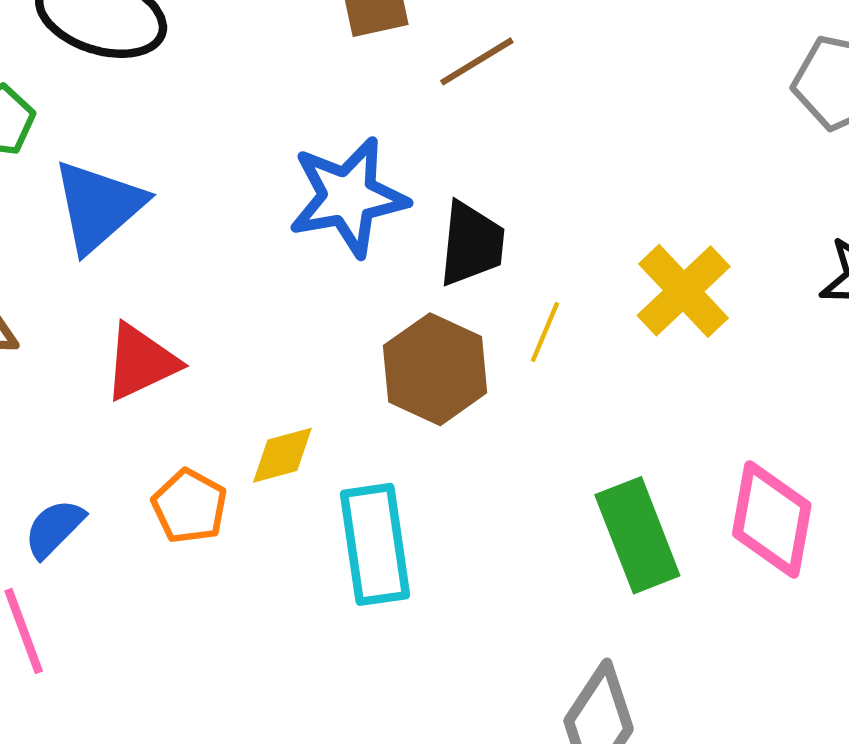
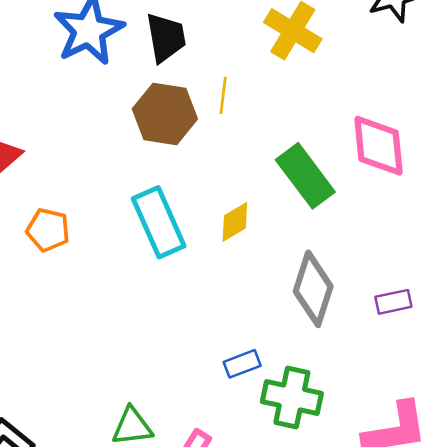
yellow line: (545, 332) -> (223, 95), moved
yellow diamond: (282, 455) -> (235, 222), moved

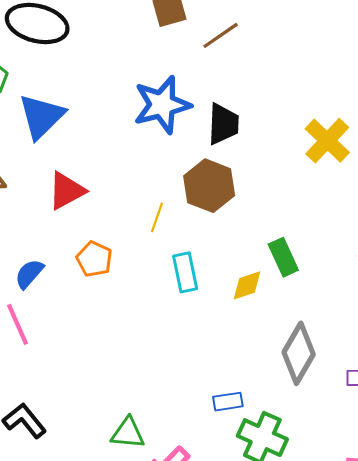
yellow line: (223, 95) -> (157, 217), moved
green rectangle: (305, 176) -> (283, 257), moved, size x0.7
cyan rectangle: (159, 222) -> (185, 272), size x0.7

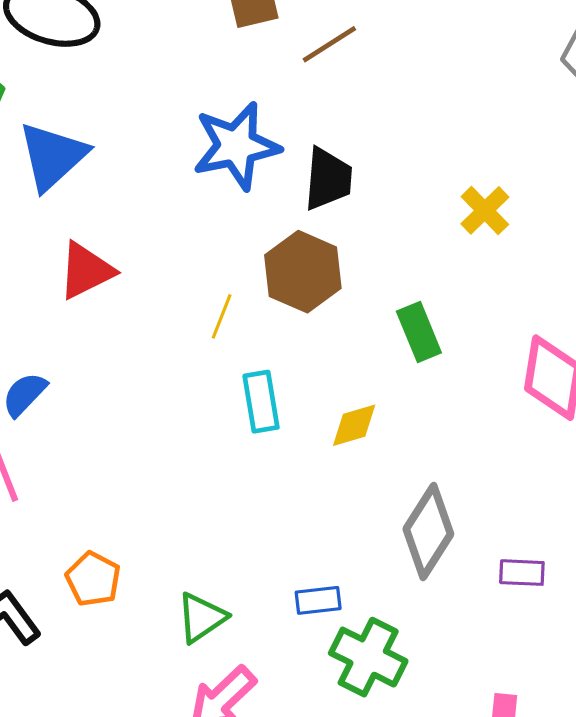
yellow cross: (327, 141) -> (485, 210), size x0.7
green rectangle: (283, 257) -> (419, 332), moved
orange pentagon: (94, 259) -> (93, 579), moved
green triangle: (128, 433) -> (201, 618), moved, turned -42

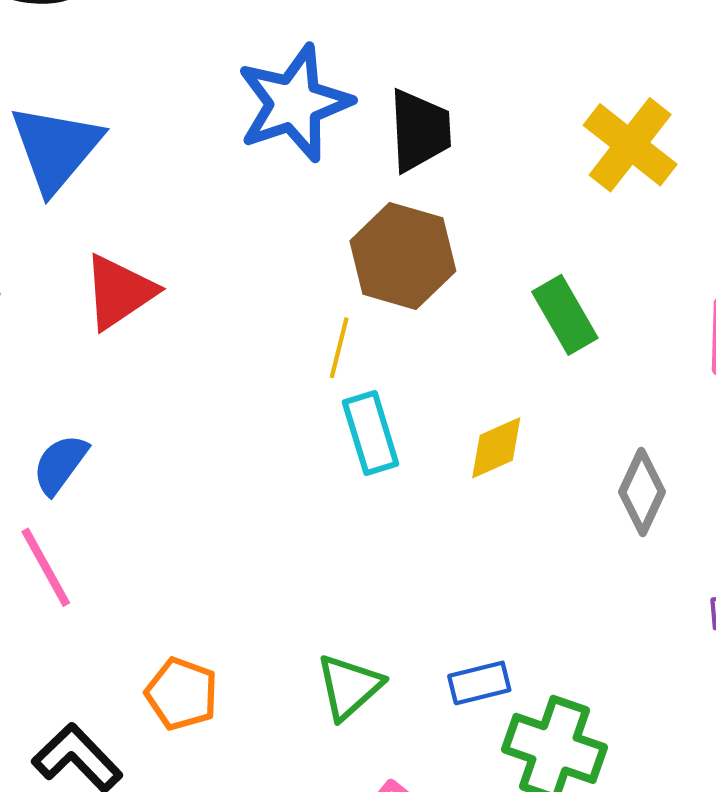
yellow cross: (485, 210) -> (630, 145), size x1.4
yellow line: (222, 316) -> (339, 348), moved
gray diamond: (428, 531) -> (642, 492), moved, size x0.7
green triangle: (201, 618) -> (349, 687), moved

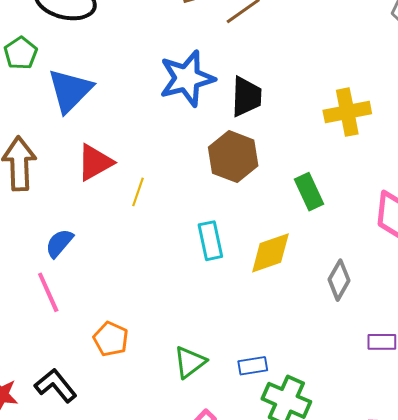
yellow cross: (630, 145) -> (347, 112), turned 36
yellow line: (339, 348) -> (138, 192), moved
yellow diamond: (496, 448) -> (270, 253), size x1.4
orange pentagon: (182, 694) -> (111, 339), moved

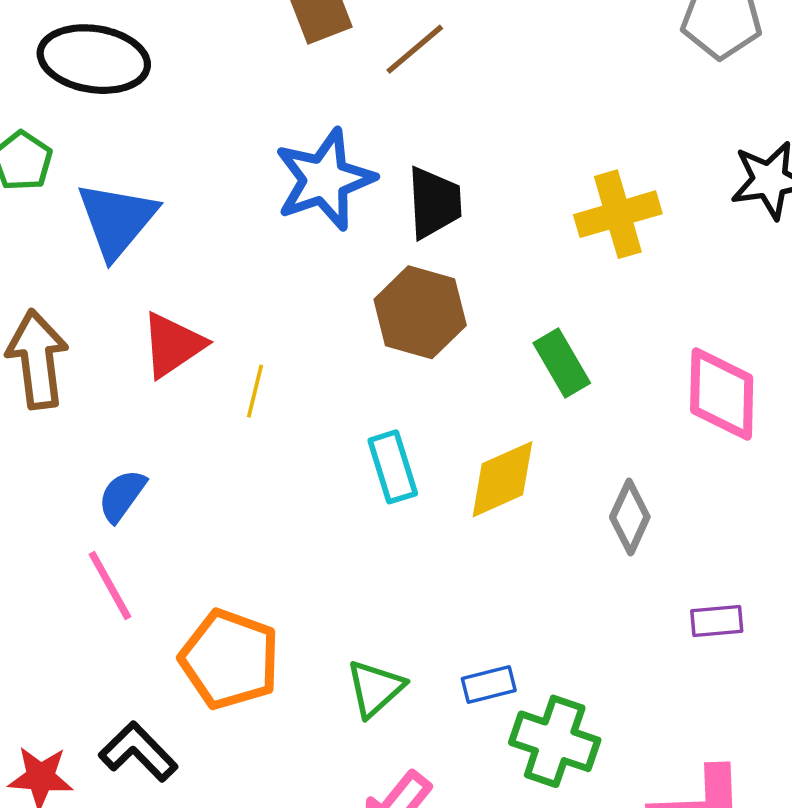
orange pentagon: (111, 339) -> (230, 659), size x1.6

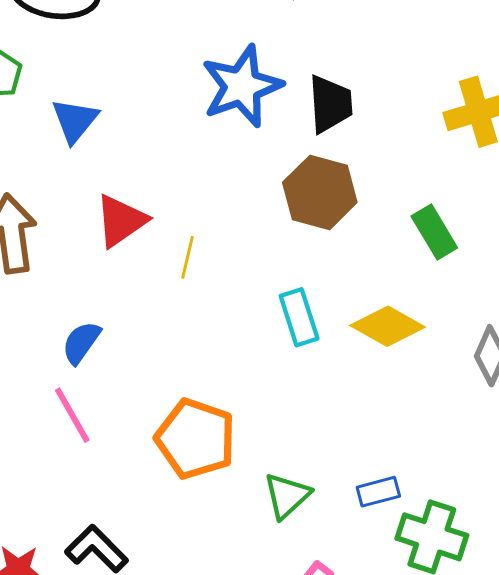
blue triangle: (117, 220) -> (75, 120), size x0.7
yellow diamond: (502, 479) -> (388, 326), turned 54
orange pentagon: (230, 659) -> (196, 439), moved

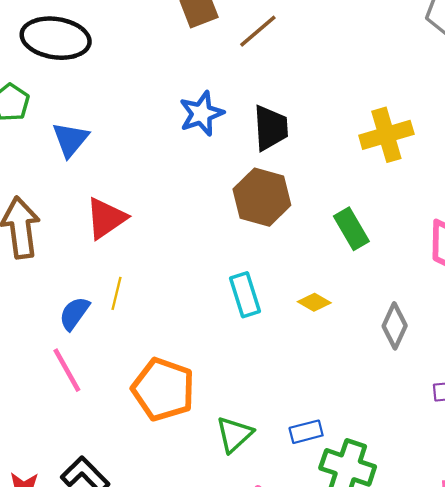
blue star: (242, 86) -> (201, 114), size x0.7
yellow line: (187, 257) -> (117, 293), moved
yellow diamond: (388, 326) -> (314, 302), size x0.6

